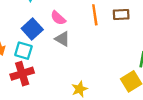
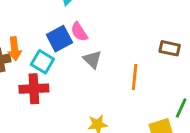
orange line: (95, 15) -> (135, 77), moved
pink semicircle: (58, 18) -> (79, 32), moved

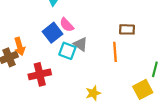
brown rectangle: (170, 48) -> (127, 29), moved
cyan square: (42, 62) -> (67, 51), moved

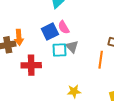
cyan square: (67, 51) -> (60, 50), turned -35

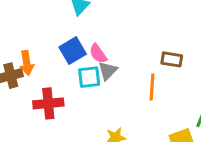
pink semicircle: (64, 27) -> (98, 54), moved
gray triangle: (72, 47) -> (108, 71), turned 32

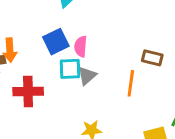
pink semicircle: (98, 54) -> (81, 46), turned 36
gray triangle: (108, 71) -> (87, 76), moved

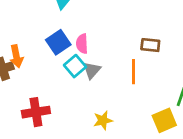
cyan square: (70, 69) -> (75, 66), turned -30
red cross: (28, 91) -> (36, 112), moved

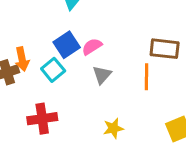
pink semicircle: (82, 44) -> (92, 47), turned 60
brown rectangle: (150, 45) -> (165, 49), size x1.4
cyan square: (75, 66) -> (53, 70), moved

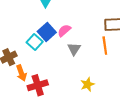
orange arrow: (22, 59) -> (21, 73), moved
cyan square: (53, 70) -> (35, 42), moved

